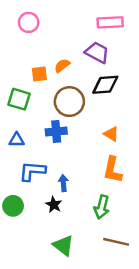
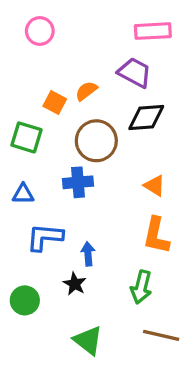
orange square: (39, 74) -> (55, 103), turned 35
green circle: (13, 206) -> (25, 300), moved

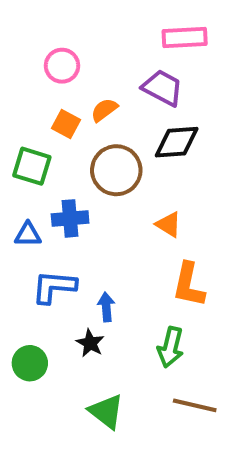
pink circle: (40, 31) -> (62, 66), moved
blue cross: (78, 182) -> (70, 218), moved
orange triangle: (155, 186) -> (169, 224), moved

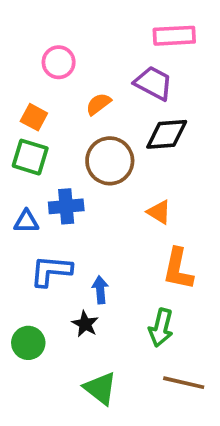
orange square: (66, 124) -> (34, 117), moved

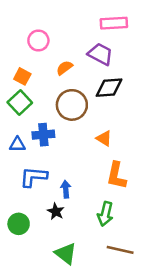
green square: (30, 157) -> (20, 102), turned 30

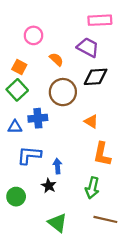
orange semicircle: (64, 68) -> (56, 59), turned 80

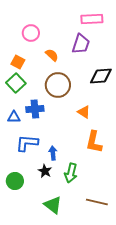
purple trapezoid: (88, 47) -> (81, 44), turned 80
black diamond: (96, 77) -> (101, 76), moved
green arrow: (92, 188) -> (71, 173), moved

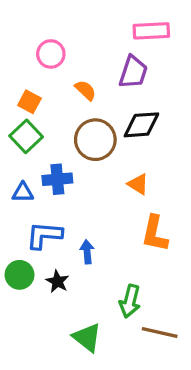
black diamond: (101, 76) -> (141, 125), moved
black star: (45, 171) -> (57, 281), moved
green arrow: (71, 173) -> (130, 301), moved
green circle: (15, 181) -> (20, 275), moved

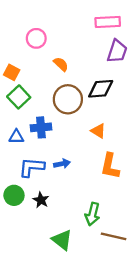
purple trapezoid: (133, 72) -> (117, 51), moved
orange square: (29, 102) -> (12, 72), moved
blue arrow: (87, 252) -> (62, 164), moved, turned 84

